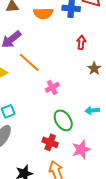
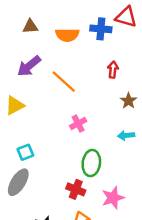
orange line: (29, 62) -> (64, 82), moved
cyan arrow: (92, 110) -> (126, 135), moved
green ellipse: (63, 120) -> (91, 163), turned 40

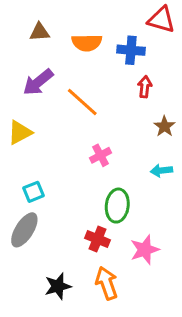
blue cross: (101, 29) -> (131, 50), moved

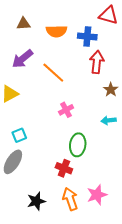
red arrow: (145, 87) -> (97, 62), size x1.5
pink star: (145, 250) -> (97, 195), moved

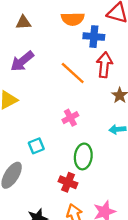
orange semicircle: (56, 31) -> (73, 19), moved
orange line: (53, 73) -> (73, 73), moved
cyan square: (19, 135) -> (36, 146), moved

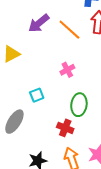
purple arrow: (22, 61) -> (39, 23), moved

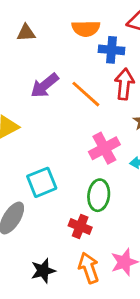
pink cross: (67, 70) -> (104, 148), moved, size x1.5
cyan square: (37, 95) -> (42, 182), size x1.5

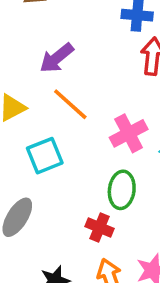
orange line: (86, 94) -> (70, 104), moved
cyan square: (42, 182) -> (45, 156), moved

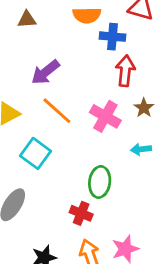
pink cross: (129, 133) -> (105, 116), moved, turned -32
cyan square: (45, 156) -> (36, 153), turned -32

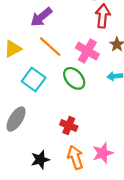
green ellipse: (100, 182) -> (74, 78), moved, turned -50

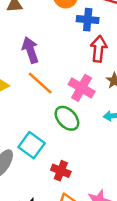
purple arrow: (41, 17) -> (30, 50), turned 110
cyan square: (34, 80) -> (32, 145), moved

